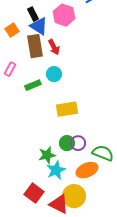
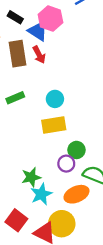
black rectangle: (33, 14) -> (15, 17), turned -32
blue triangle: (39, 26) -> (38, 31), moved
cyan circle: (54, 74) -> (55, 99), moved
green circle: (67, 143) -> (76, 150), moved

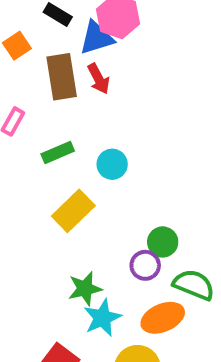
blue triangle: (38, 31) -> (97, 38), turned -50
cyan circle: (55, 99) -> (112, 164), moved
yellow rectangle: (54, 125) -> (73, 211), moved, turned -35

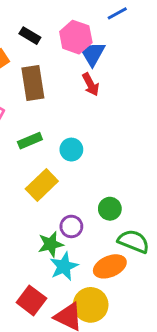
blue triangle: (97, 38) -> (92, 53), moved, turned -44
red arrow: (99, 79) -> (91, 84), moved
purple circle: (145, 265) -> (71, 226), moved

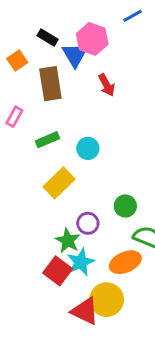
blue triangle: (92, 53) -> (75, 55), moved
green star: (51, 244) -> (68, 241), turned -30
red square: (31, 300) -> (58, 271), moved

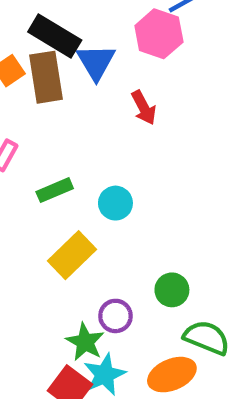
black rectangle: (48, 37) -> (55, 36), size x1.6
pink hexagon: (92, 39) -> (159, 34), moved
brown rectangle: (50, 84) -> (46, 77), moved

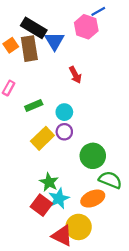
red arrow: (144, 108) -> (75, 75), moved
green circle: (172, 290) -> (93, 156), size x1.5
purple circle: (115, 316) -> (64, 132), moved

